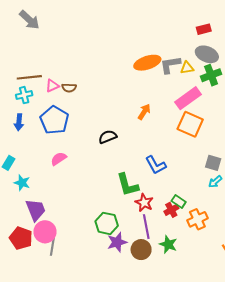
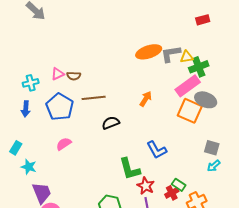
gray ellipse: (207, 54) -> (206, 100), moved
green cross: (211, 75) -> (199, 67), moved
brown line: (29, 77) -> (94, 98), moved

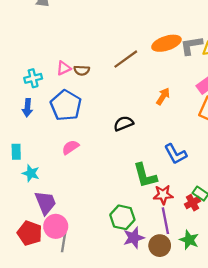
brown line: (94, 98) -> (126, 59), moved, turned -30
cyan rectangle: (16, 148) -> (16, 152), turned -32
red star: (146, 186) -> (163, 195), turned -30

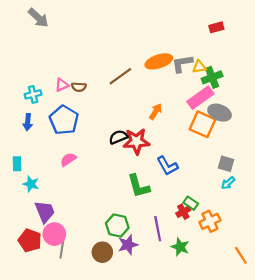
red star: (163, 195) -> (136, 141), moved, size x1.4
brown circle: (160, 246) -> (102, 252), moved

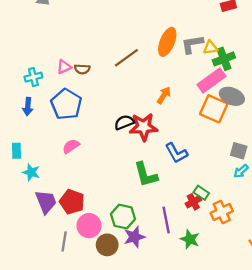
orange ellipse: (159, 61) -> (167, 42), turned -50
pink circle: (54, 234) -> (89, 226), moved
red pentagon: (30, 240) -> (72, 202), moved

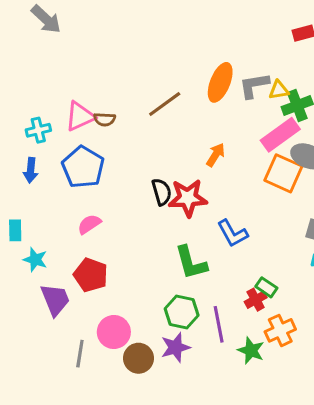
pink triangle: (64, 67) -> (80, 116), size x1.5
black semicircle: (124, 122) -> (162, 192), turned 96
red pentagon: (72, 202) -> (91, 275), moved
orange cross: (222, 212) -> (280, 330), moved
green hexagon: (123, 217) -> (182, 312), moved

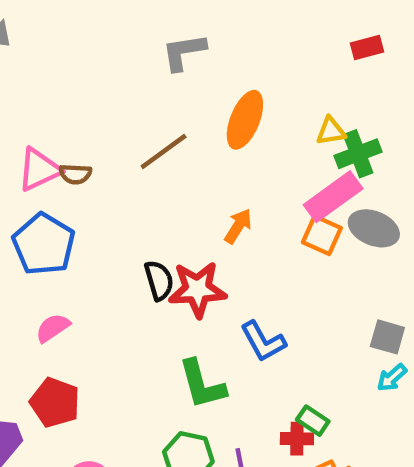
gray L-shape: (254, 85) -> (184, 52), moved
orange square: (283, 173) -> (322, 235), moved, size x0.7
red cross: (256, 300) -> (297, 439), turned 30

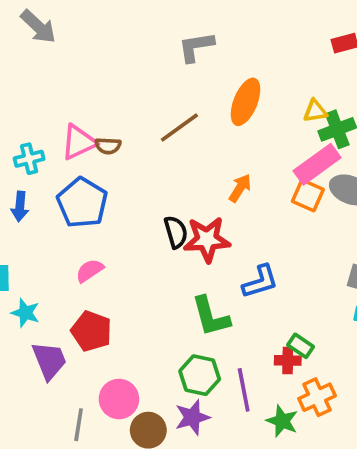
blue L-shape: (263, 341) -> (260, 282), turned -78

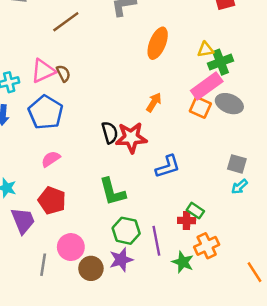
brown line: (179, 128) -> (66, 22), moved
brown semicircle: (108, 146) -> (63, 73), turned -120
green L-shape: (211, 316) -> (112, 192), moved

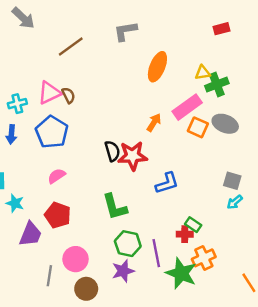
pink rectangle: (207, 86) -> (187, 107), moved
purple trapezoid: (23, 221) -> (30, 234), turned 44
green star: (183, 262) -> (181, 273), size x1.5
brown circle: (91, 268) -> (86, 289), moved

